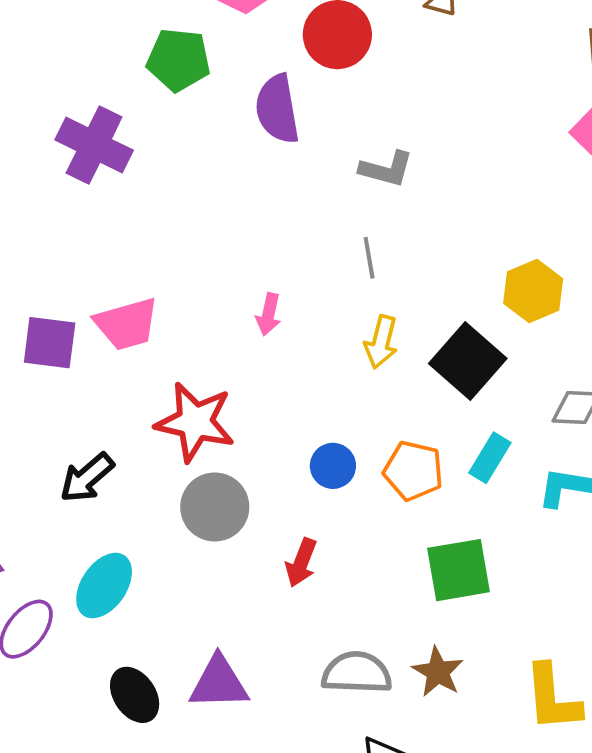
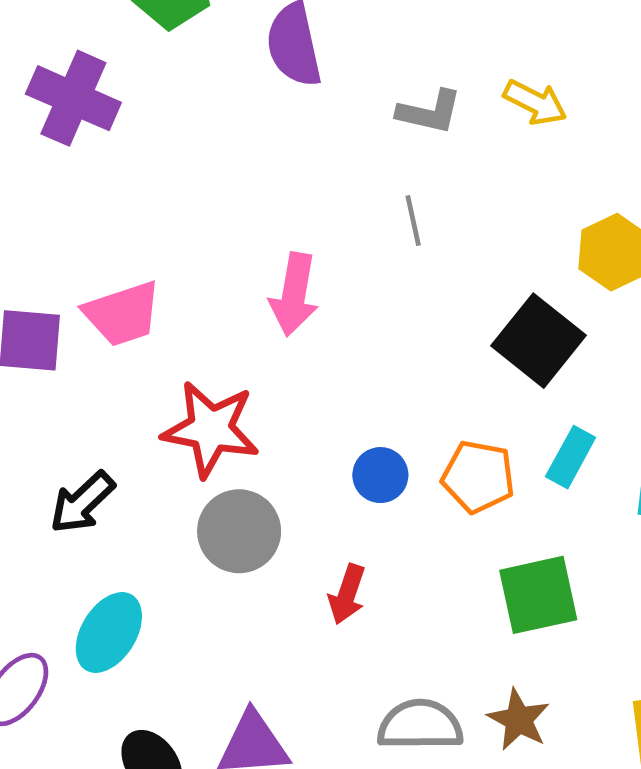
pink arrow: (268, 314) -> (294, 294), size x1.6
yellow arrow: (381, 342) -> (535, 102), moved, turned -75

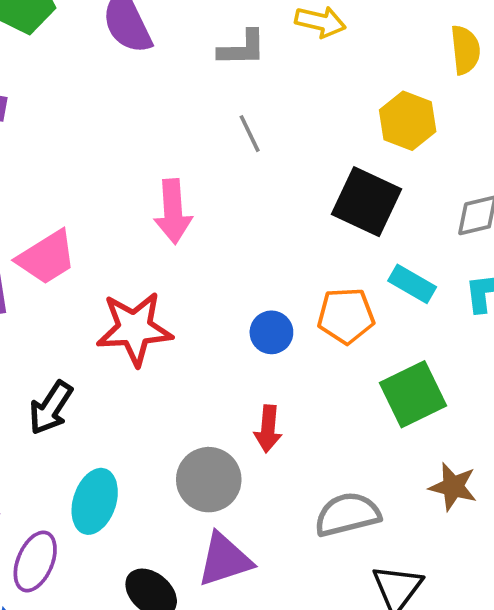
cyan rectangle: (571, 457) -> (412, 284), turned -75
gray circle: (239, 531) -> (209, 480), moved
brown star: (519, 720) -> (453, 487), moved

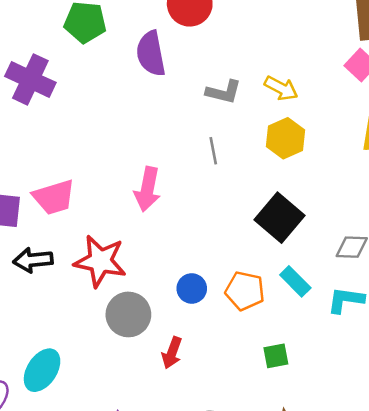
yellow hexagon: (408, 121) -> (285, 138), moved
green square: (413, 394) -> (276, 356), size x0.6
black arrow: (51, 408) -> (33, 260), moved, turned 36
gray circle: (209, 480) -> (128, 314), moved

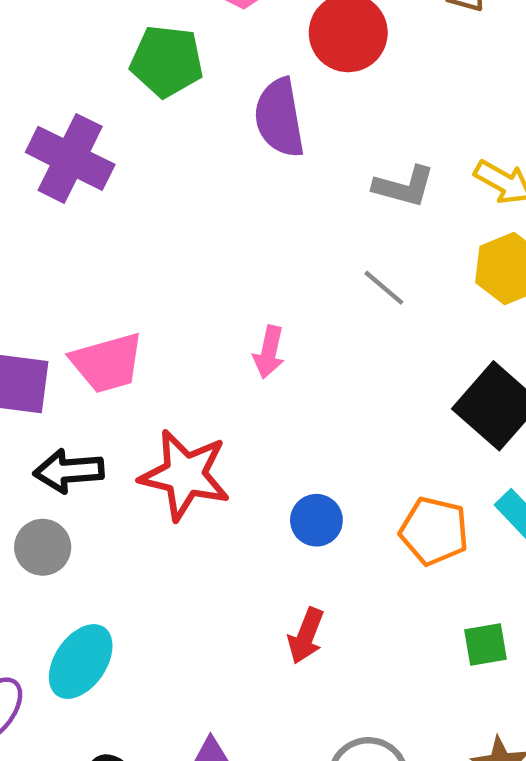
gray line: (213, 151) -> (384, 288), turned -40
pink arrow: (147, 189) -> (269, 352), size x0.7
blue circle: (192, 288) -> (316, 520), moved
gray circle: (128, 314) -> (43, 547), moved, size x0.7

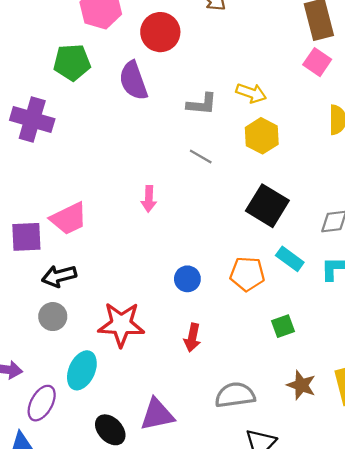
red star: (185, 475) -> (121, 324), moved

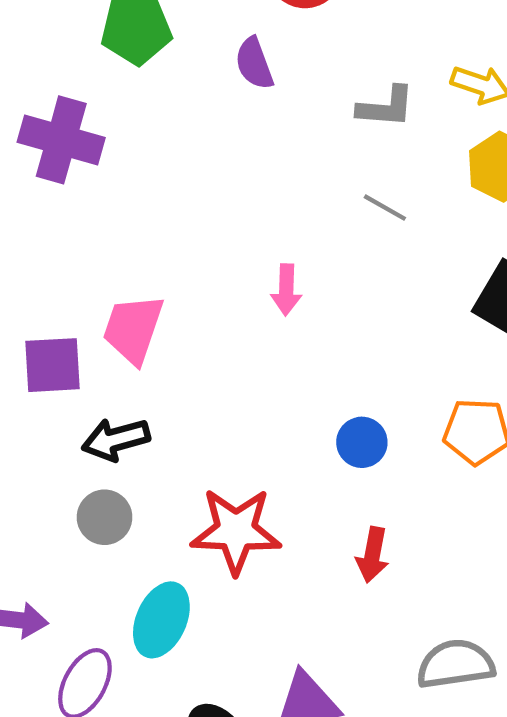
purple semicircle: (133, 81) -> (254, 63), size x0.7
pink trapezoid: (69, 219) -> (133, 329), turned 135

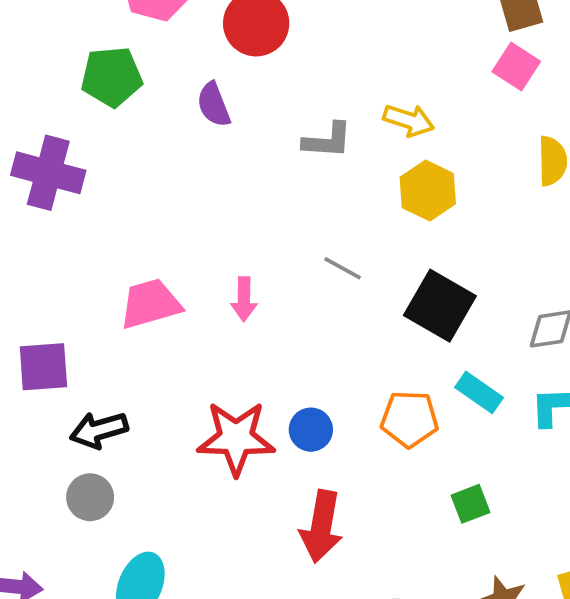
gray line: (385, 208) -> (343, 268), moved
pink trapezoid: (133, 329) -> (150, 304), moved, turned 56
red star: (236, 531) -> (236, 438), moved
red arrow: (372, 555) -> (321, 526), size x1.5

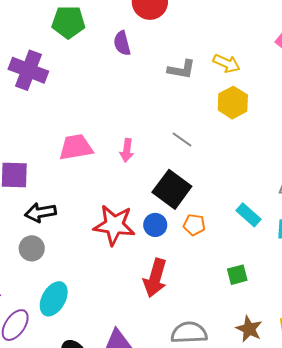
black square: (440, 306) -> (172, 189), moved
orange pentagon: (409, 419) -> (194, 225), moved, size x0.7

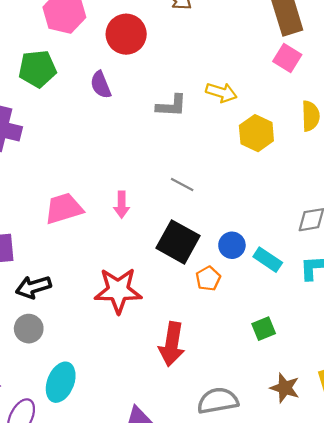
yellow hexagon: (233, 103) -> (256, 133), moved
blue circle: (155, 225) -> (232, 245), moved
orange pentagon: (194, 225) -> (208, 279), turned -30

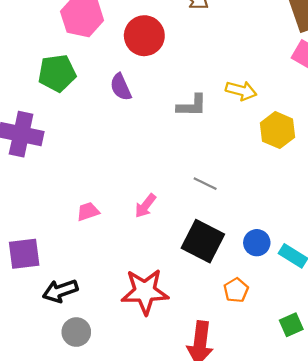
pink arrow: (122, 205) -> (145, 206), turned 40
pink trapezoid: (64, 208) -> (88, 212), size x0.6
orange pentagon: (208, 279) -> (236, 290), moved
gray circle: (29, 329) -> (76, 332), moved

